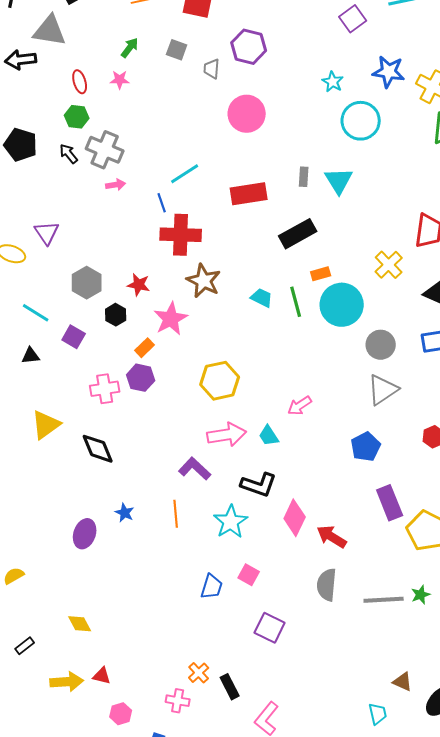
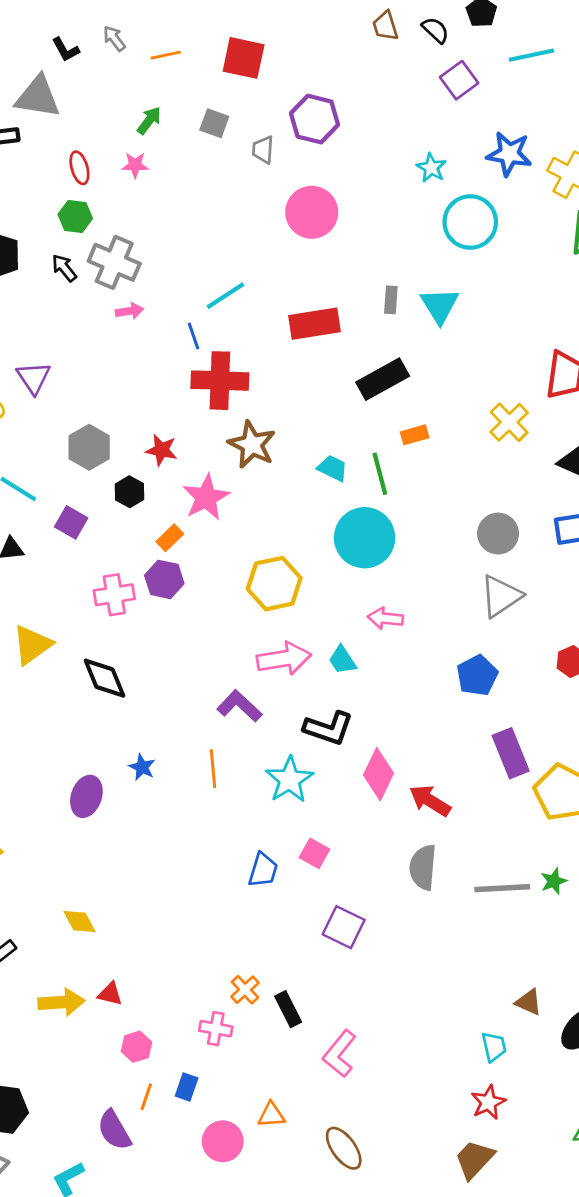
cyan circle: (342, 305) -> (365, 538), moved
pink arrow: (300, 406) -> (385, 618), turned 40

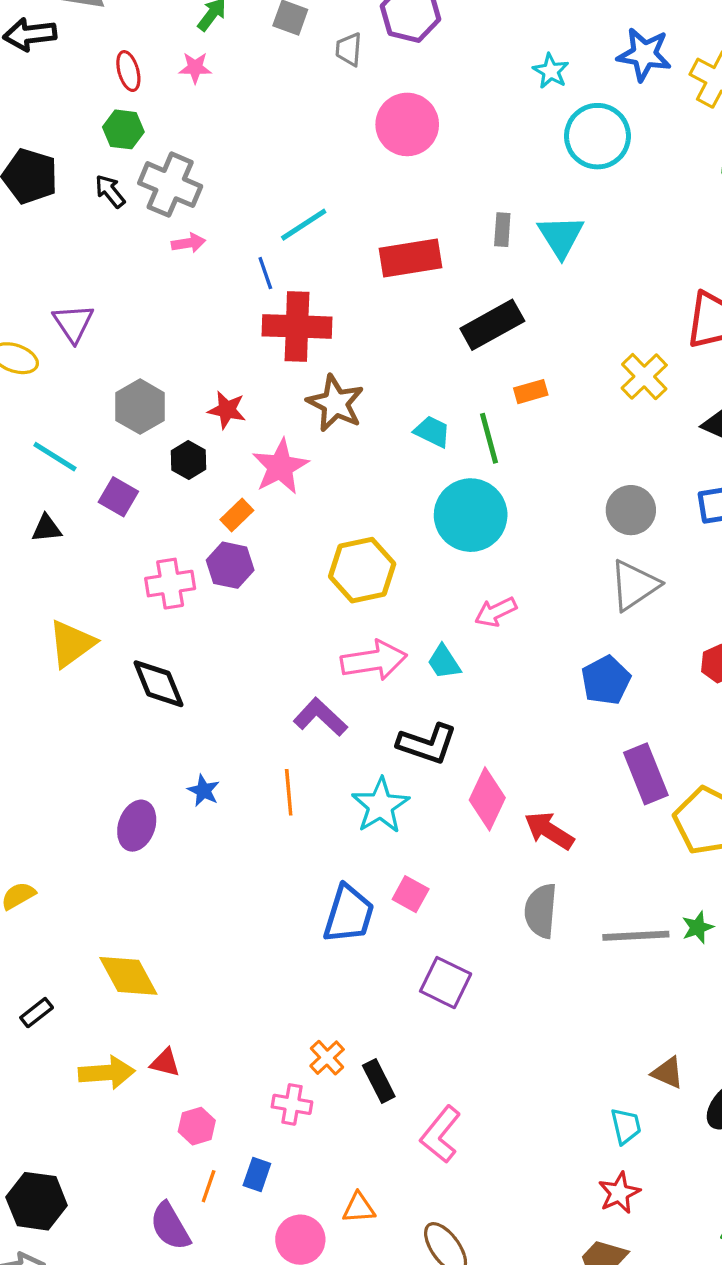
pink arrow: (385, 618) -> (496, 612), turned -32
blue trapezoid: (263, 870) -> (349, 914), size x1.4
yellow diamond: (79, 922) -> (128, 976), size x1.5

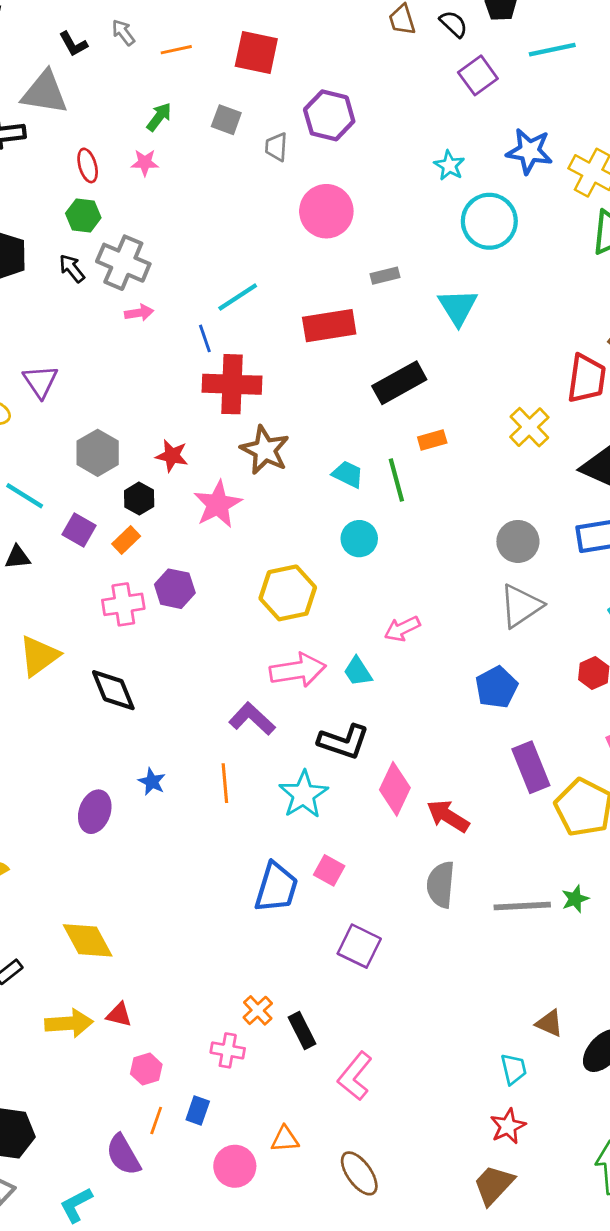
gray rectangle: (502, 230) -> (385, 276), moved, turned 72
orange rectangle: (237, 515) -> (126, 540), moved
cyan circle: (471, 515) -> (359, 539), moved, size x0.6

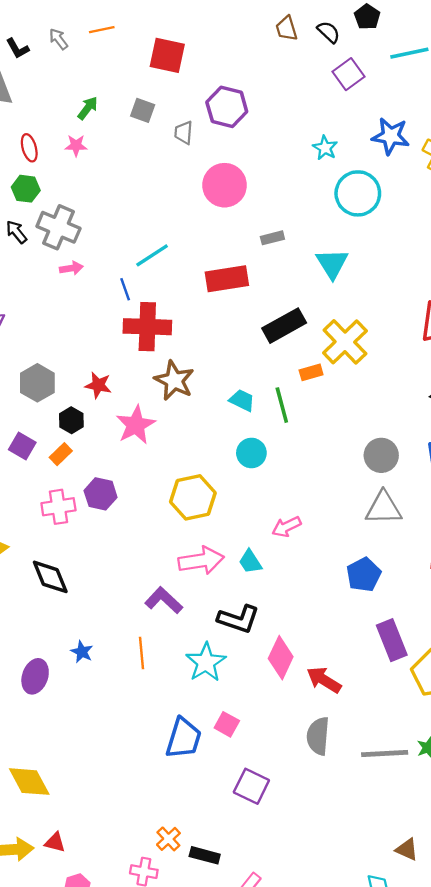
orange line: (176, 50) -> (102, 30), moved
yellow cross: (529, 427) -> (345, 342), moved, size x1.4
gray triangle: (521, 606) -> (384, 508), turned 33
black rectangle: (302, 1030) -> (205, 855), turned -48

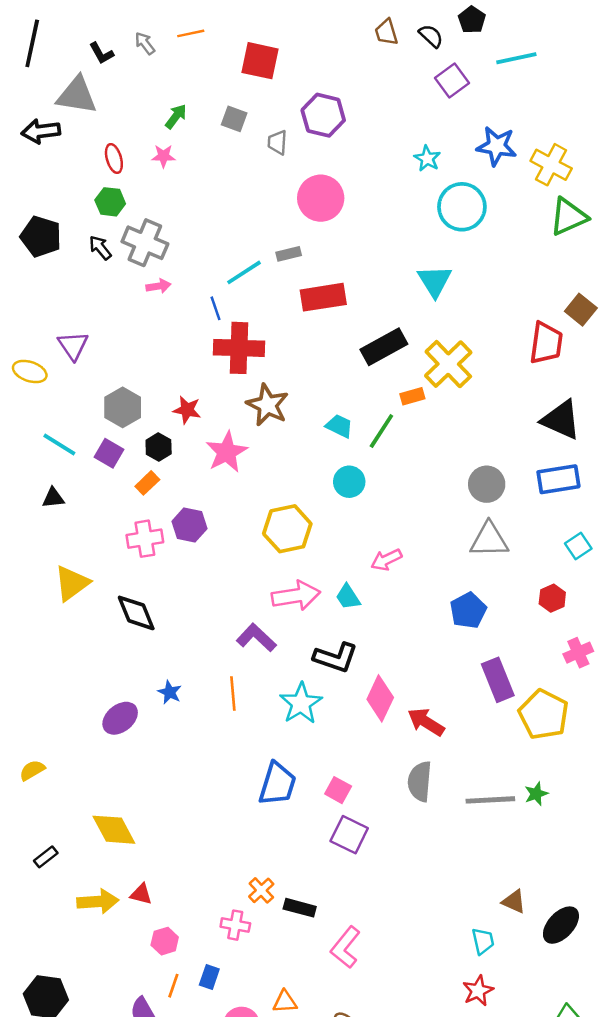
gray rectangle: (272, 238) -> (289, 254), moved
green line: (282, 405) -> (381, 431), turned 48
purple square: (22, 446) -> (109, 453), moved
purple ellipse: (35, 676) -> (120, 718), turned 32
pink square: (227, 724) -> (338, 790), moved

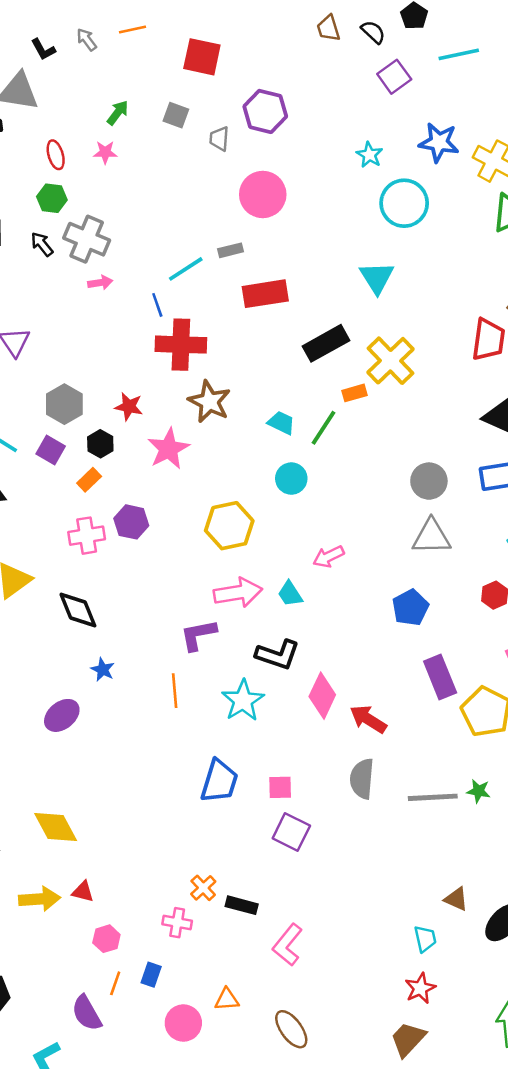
purple L-shape: (256, 638) -> (198, 635), turned -54
blue star: (170, 692) -> (103, 670), moved
pink square: (338, 790) -> (280, 787), turned -30
green star: (536, 794) -> (479, 791), turned 30

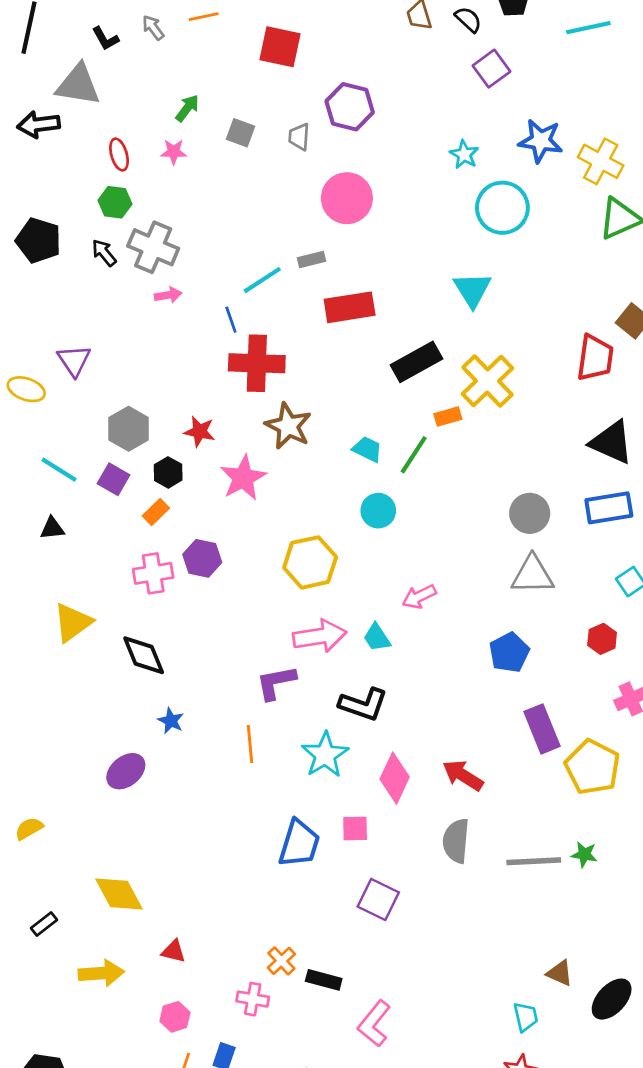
cyan line: (459, 54) -> (588, 28), moved
gray square: (176, 115) -> (240, 133), moved
pink diamond: (322, 696) -> (395, 778), moved
pink square: (280, 787) -> (355, 829), moved
red triangle: (83, 892) -> (174, 951), moved

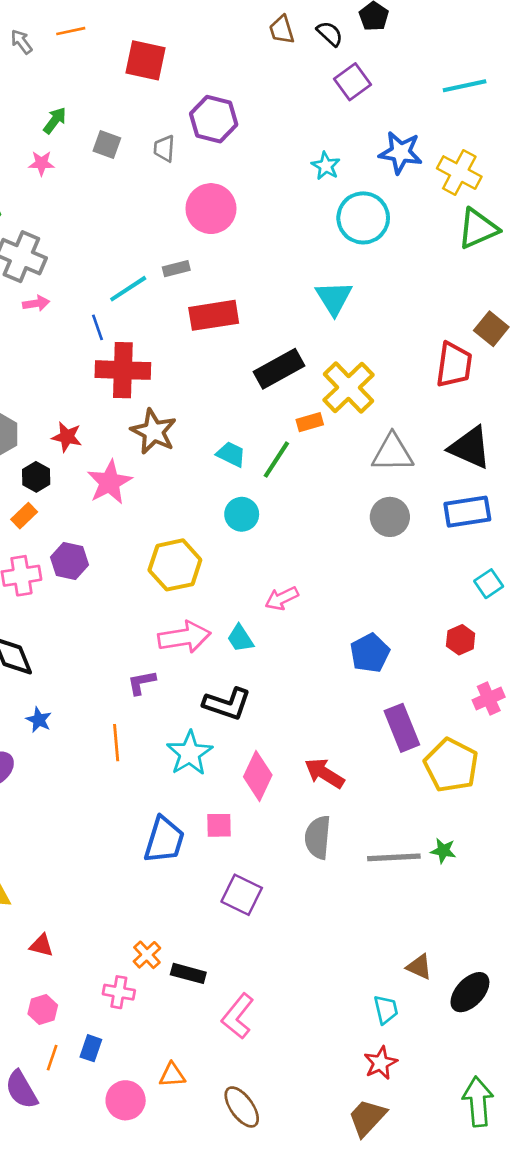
cyan line: (588, 28) -> (465, 86), moved
gray triangle: (532, 575) -> (393, 453), moved
purple L-shape: (276, 683) -> (142, 682), size x0.7

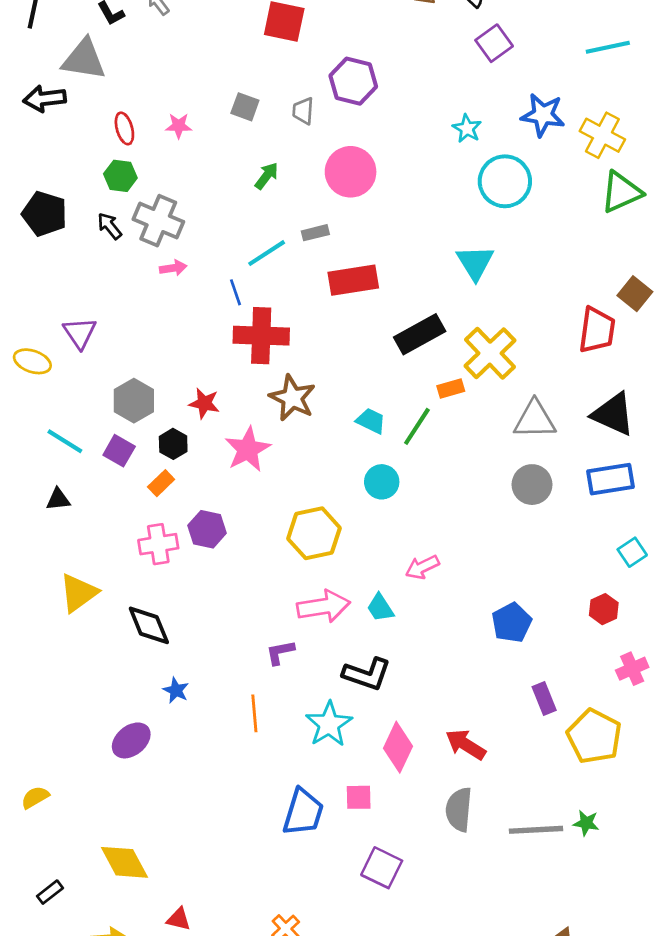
green arrow: (55, 120) -> (267, 176), moved
purple rectangle: (402, 728) -> (544, 698), size x0.7

